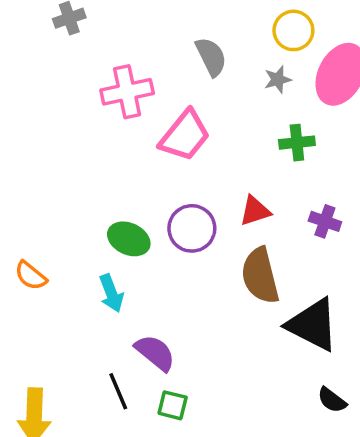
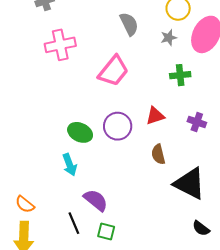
pink cross: (127, 92) -> (60, 45), moved
orange semicircle: (31, 276) -> (25, 204), moved
brown semicircle: (260, 276) -> (158, 154), size x0.6

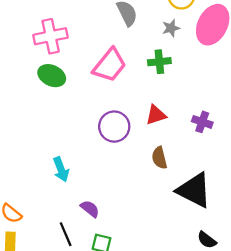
green cross: (180, 75) -> (159, 62), moved
green ellipse: (80, 132) -> (52, 76), moved
purple semicircle: (96, 200) -> (90, 209), size x0.7

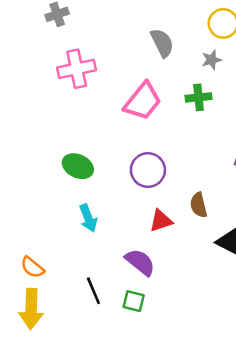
green ellipse: (52, 76) -> (78, 166), moved
red triangle: (156, 115) -> (161, 221), moved
purple semicircle: (90, 209) -> (140, 262), moved, size x1.4

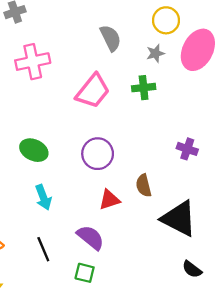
black line: (93, 291) -> (43, 249), moved

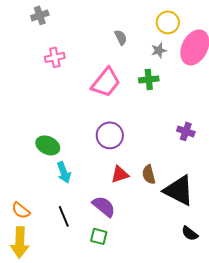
gray semicircle: (111, 38) -> (121, 37), size x0.7
pink cross: (33, 62) -> (55, 57), size x0.7
green ellipse: (34, 150) -> (48, 145), moved
brown semicircle: (144, 186) -> (149, 174), moved

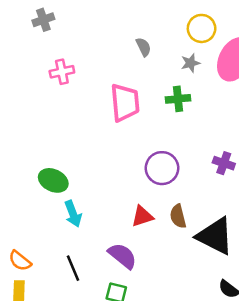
pink trapezoid: (106, 82) -> (125, 103), turned -44
purple circle: (110, 135) -> (162, 168), moved

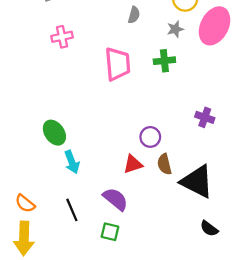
gray semicircle: (143, 47) -> (134, 15), turned 42
purple circle: (162, 168) -> (150, 137), moved, size x0.7
green ellipse: (53, 180) -> (54, 133), turned 30

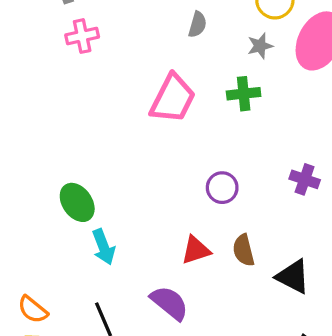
pink cross: (62, 37) -> (82, 36), moved
pink trapezoid: (118, 64) -> (173, 99), turned 32
purple circle: (150, 137) -> (222, 188), moved
black triangle: (197, 182) -> (293, 277), size x0.7

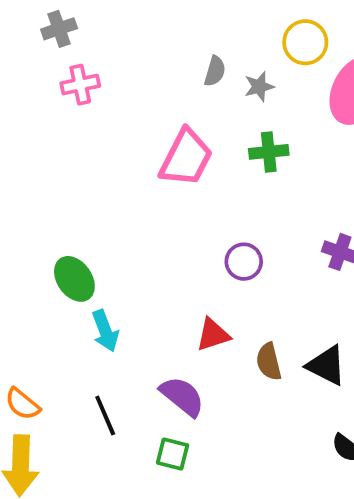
gray star: (260, 46) -> (259, 87), moved
brown semicircle: (244, 250) -> (269, 362), moved

